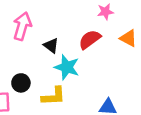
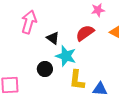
black circle: (21, 83) -> (45, 69), moved
yellow L-shape: (54, 96) -> (77, 80), moved, turned 100

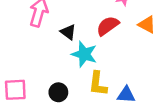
black circle: (45, 69) -> (58, 92), moved

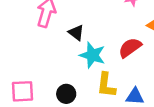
red semicircle: (108, 26) -> (130, 48), moved

